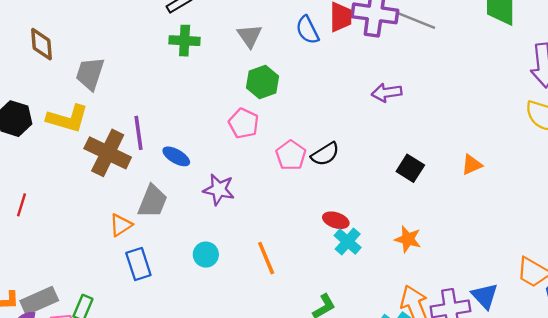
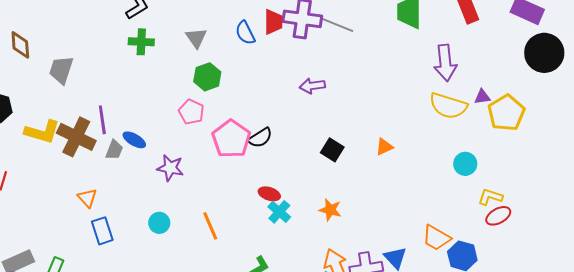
yellow L-shape: (68, 119) -> (42, 132), moved
pink pentagon: (291, 155) -> (231, 139), size x1.5
gray trapezoid: (153, 201) -> (114, 150), moved, size x0.7
orange triangle: (121, 225) -> (87, 198), turned -40

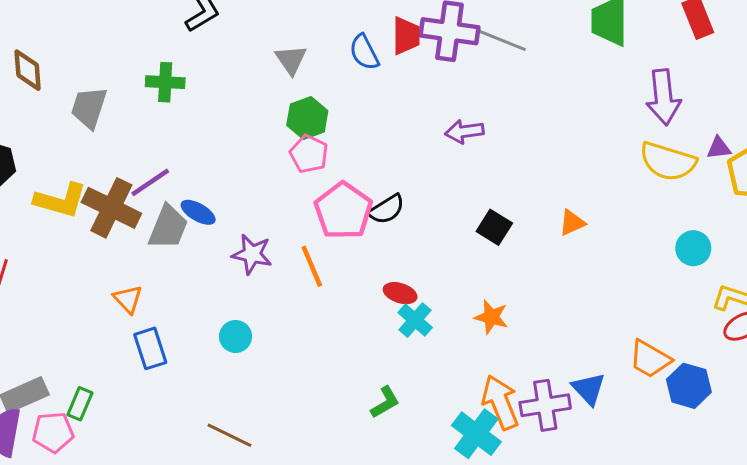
green cross: (141, 42) -> (165, 82), moved
pink pentagon: (191, 112) -> (309, 154), moved
purple line: (102, 120) -> (150, 182), turned 64
gray trapezoid: (114, 150) -> (168, 227), size x1.5
orange line: (210, 226) -> (312, 266), moved

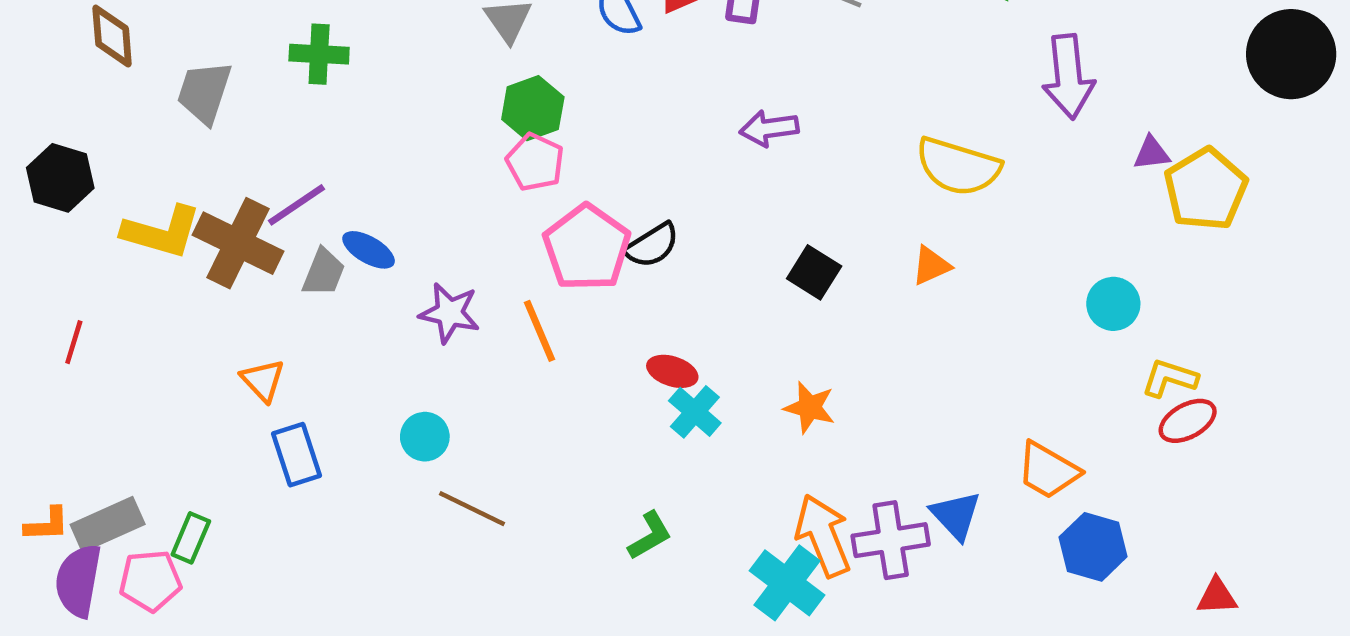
yellow semicircle: (668, 161) -> (958, 167), moved
gray trapezoid: (168, 227) -> (324, 272), size x0.7
blue hexagon: (689, 386) -> (1093, 547), moved
brown line: (230, 435) -> (472, 509), moved

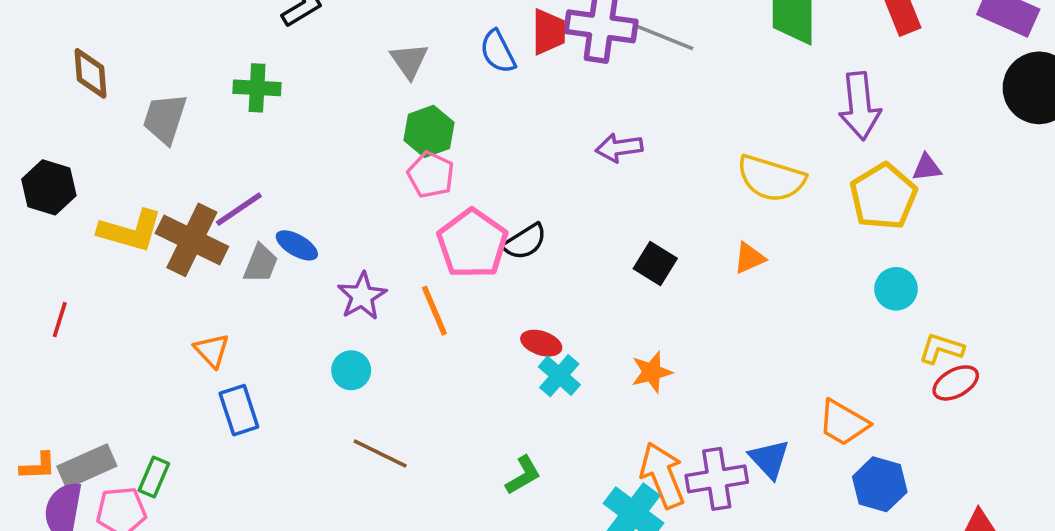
yellow pentagon: (1206, 189) -> (883, 196), moved
purple star: (450, 313) -> (362, 296), turned 30
orange star: (810, 407) -> (652, 372), turned -30
cyan circle: (425, 437) -> (351, 370), moved

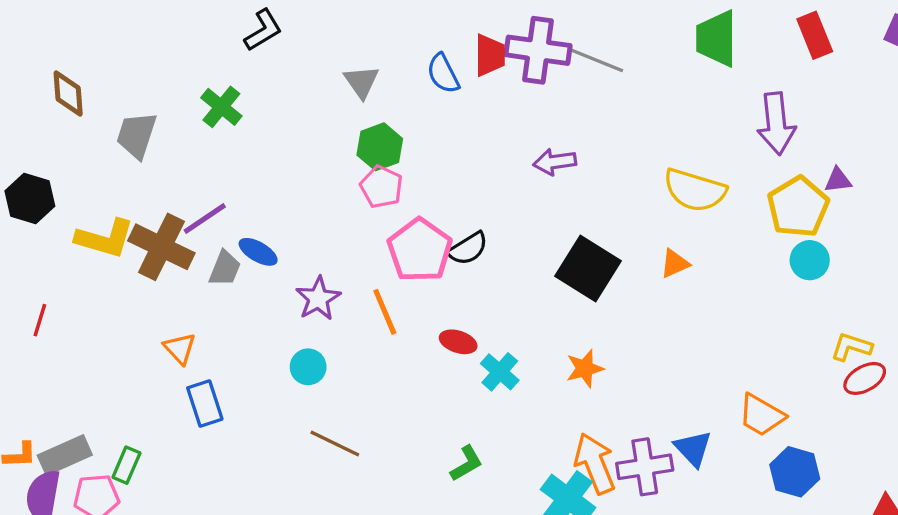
green cross: (257, 88) -> (221, 107), turned 36
black square: (655, 263) -> (588, 268), size x1.6
cyan circle: (896, 289) -> (810, 260), moved
red ellipse: (541, 343) -> (458, 342), moved

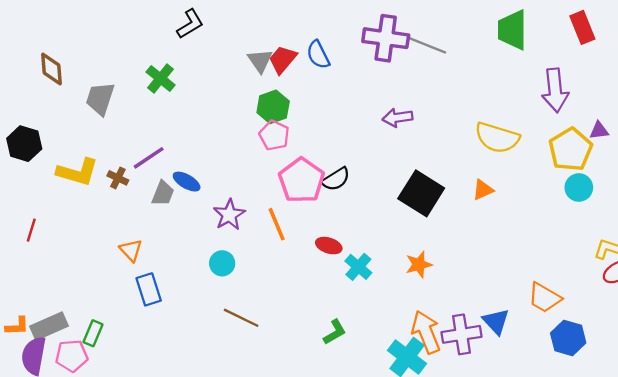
red trapezoid: (490, 55) -> (283, 59), moved, turned -140
brown cross: (161, 247) -> (118, 178), size x0.5

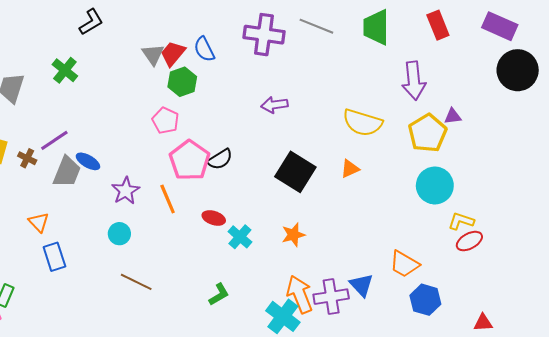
gray line: (427, 45) -> (316, 26), moved
green hexagon: (273, 107) -> (182, 82), moved
cyan circle: (579, 187) -> (435, 185), moved, size x1.5
gray trapezoid: (163, 193) -> (67, 172), size x1.4

